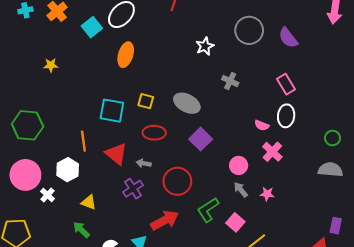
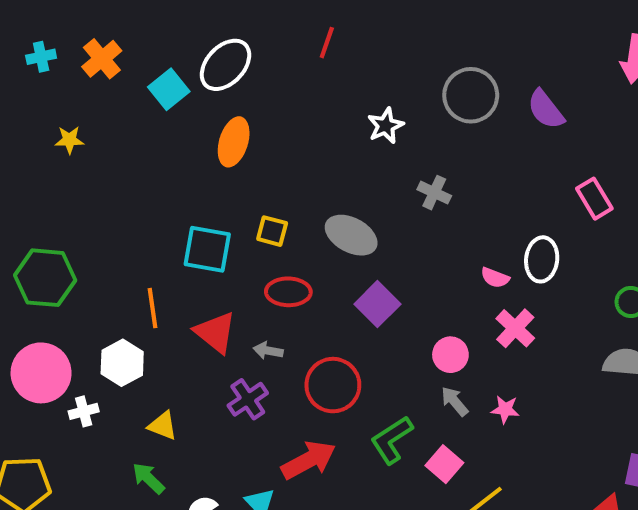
yellow star: (51, 65) -> (69, 140), moved
pink rectangle: (286, 84) -> (594, 199), moved
white cross: (48, 195) -> (84, 411), turned 32

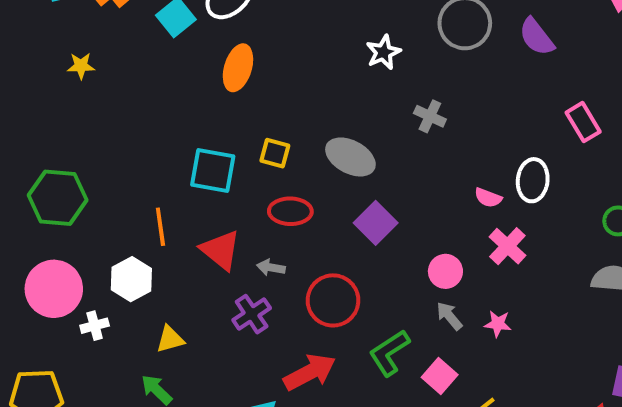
yellow triangle: (163, 426) -> (170, 339), turned -36

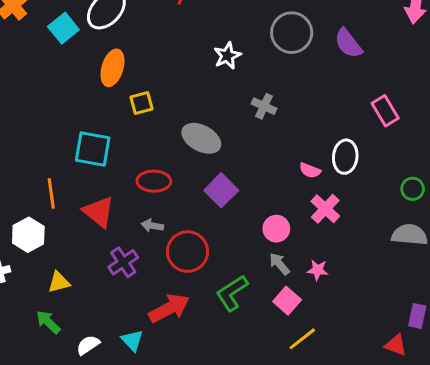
yellow square: (275, 153) -> (142, 103), moved, turned -30
gray arrow: (271, 267) -> (152, 226), moved
pink square: (440, 376) -> (287, 301), moved

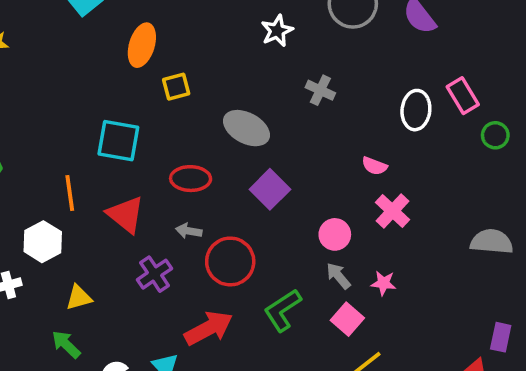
white ellipse: (345, 157) -> (416, 110), moved
green circle: (413, 189) -> (495, 135), moved

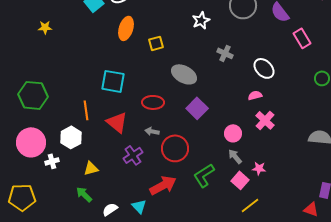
yellow square: (176, 87) -> (156, 43), moved
pink rectangle: (463, 96) -> (302, 38), moved
white ellipse: (416, 110) -> (264, 68), moved, turned -50
pink semicircle: (374, 166) -> (255, 95), turned 144
pink star: (383, 283) -> (259, 168), moved

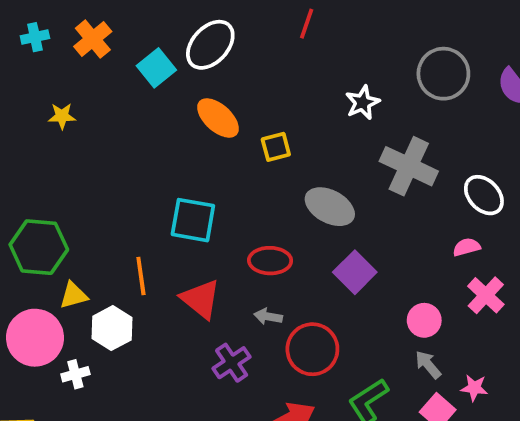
orange ellipse: (126, 28) -> (218, 118), turned -65
gray cross: (225, 53) -> (409, 166), size x1.8
yellow triangle: (91, 168) -> (74, 295), moved

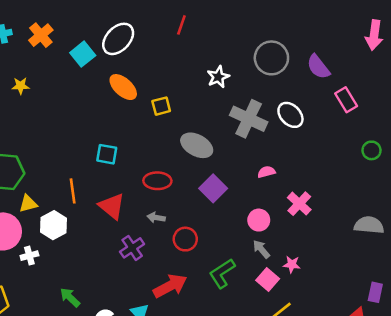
white ellipse: (484, 195) -> (290, 115), moved
cyan square: (193, 220) -> (107, 154), size x0.7
pink semicircle: (467, 247) -> (266, 172), moved
red circle: (312, 349) -> (185, 239), size x0.7

